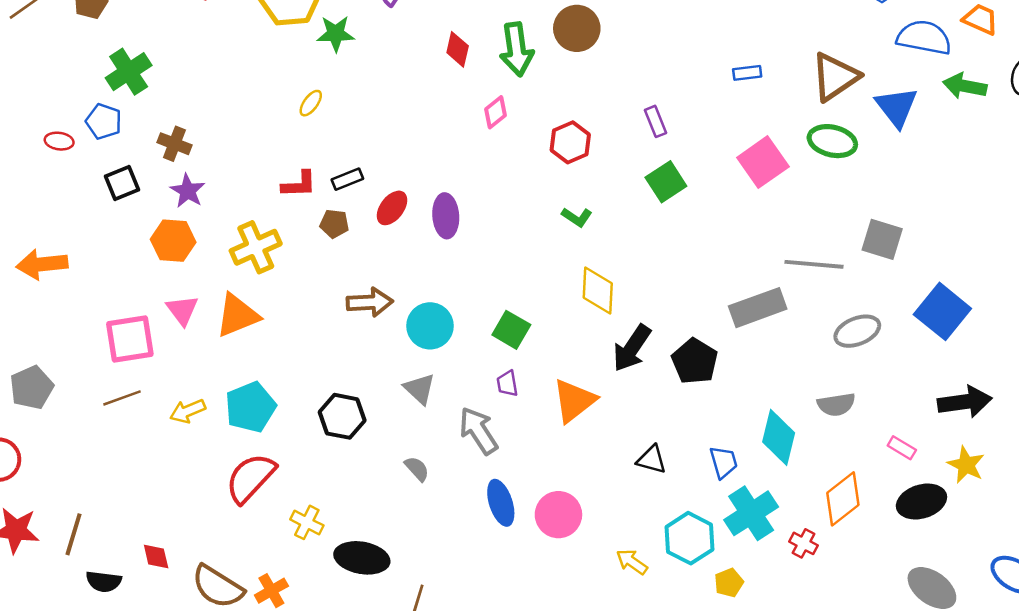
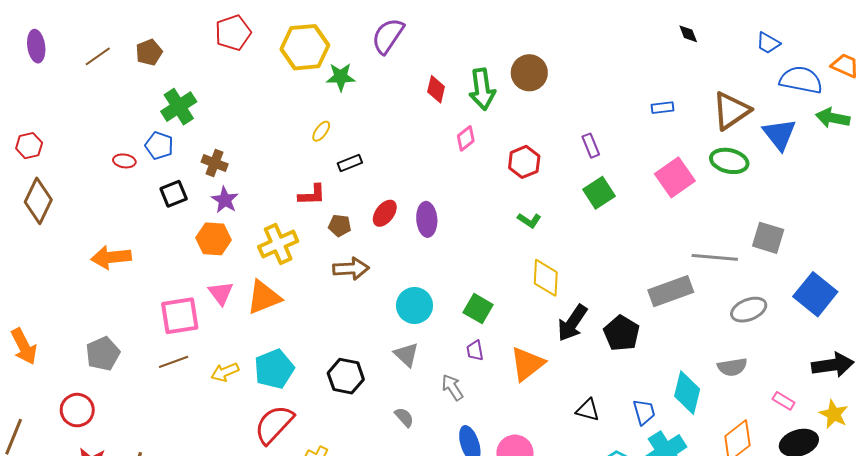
black rectangle: (347, 179) -> (350, 163), moved
brown arrow: (370, 302) -> (351, 269), moved
gray arrow: (479, 431) -> (452, 387), size x0.7

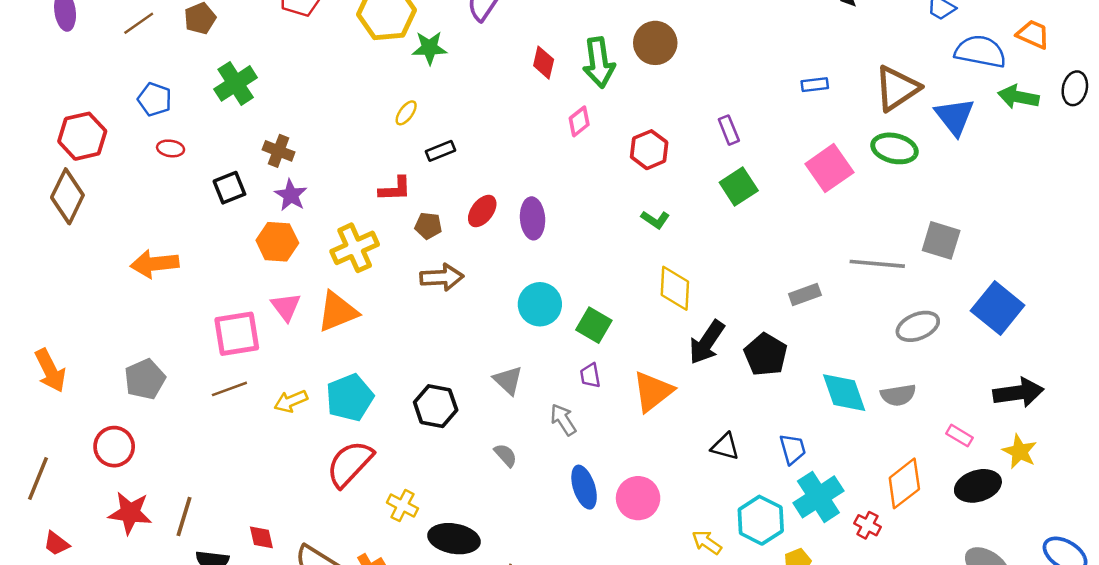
red hexagon: (29, 146) -> (82, 136), moved, size x1.5
blue pentagon: (159, 146) -> (155, 99), moved
gray rectangle: (671, 291) -> (805, 294), moved, size x0.6
cyan circle: (414, 305) -> (540, 304), moved
cyan diamond: (687, 393) -> (844, 393), moved, turned -33

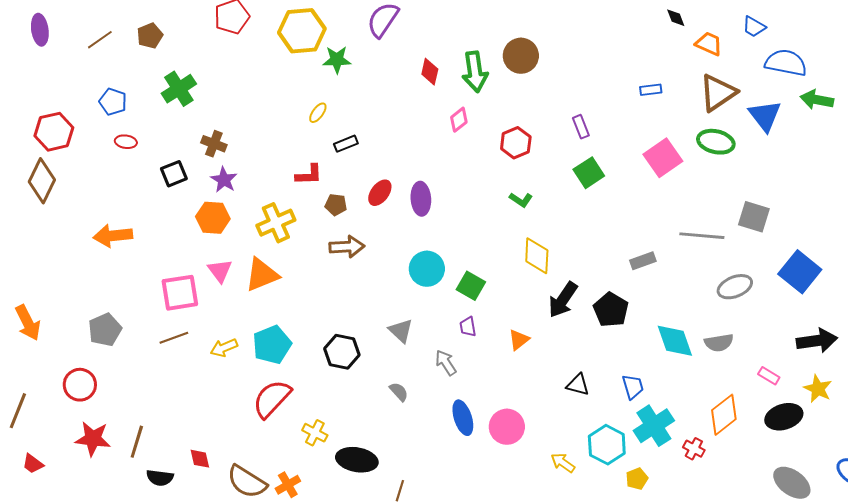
orange trapezoid: (1033, 34) -> (709, 44), moved
orange triangle: (653, 391) -> (519, 340), size x0.6

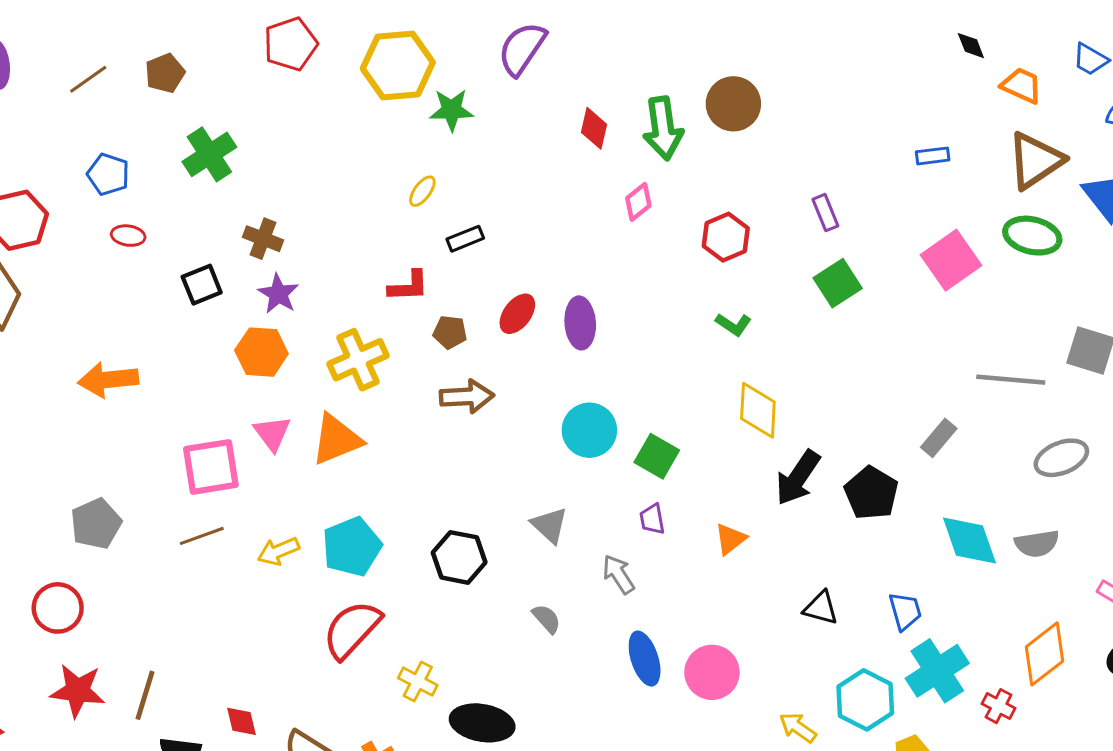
gray rectangle: (643, 261) -> (939, 438), moved, turned -30

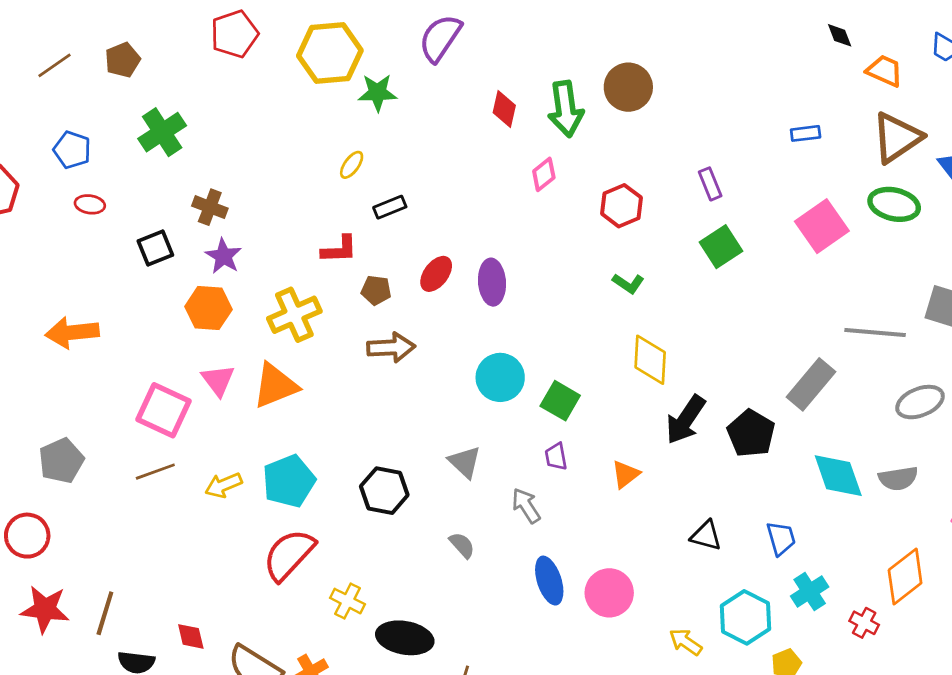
gray rectangle: (939, 438) -> (811, 384), size x1.5
pink square: (211, 467) -> (163, 410), turned 34
cyan cross: (937, 671) -> (810, 591), size x0.7

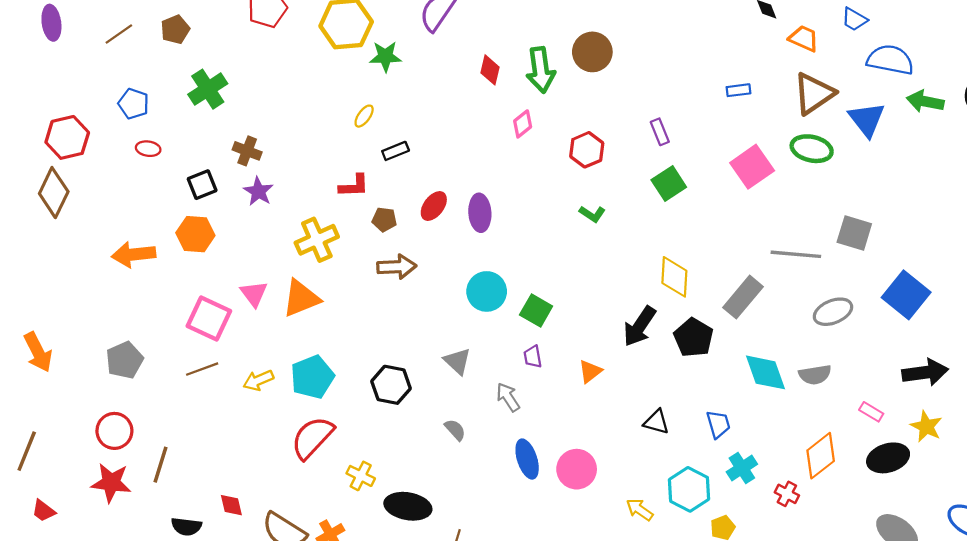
orange hexagon: (208, 308) -> (195, 234), moved
yellow diamond: (650, 360) -> (674, 277), moved
red circle: (27, 536) -> (114, 431), moved
brown line: (105, 613) -> (161, 465), moved

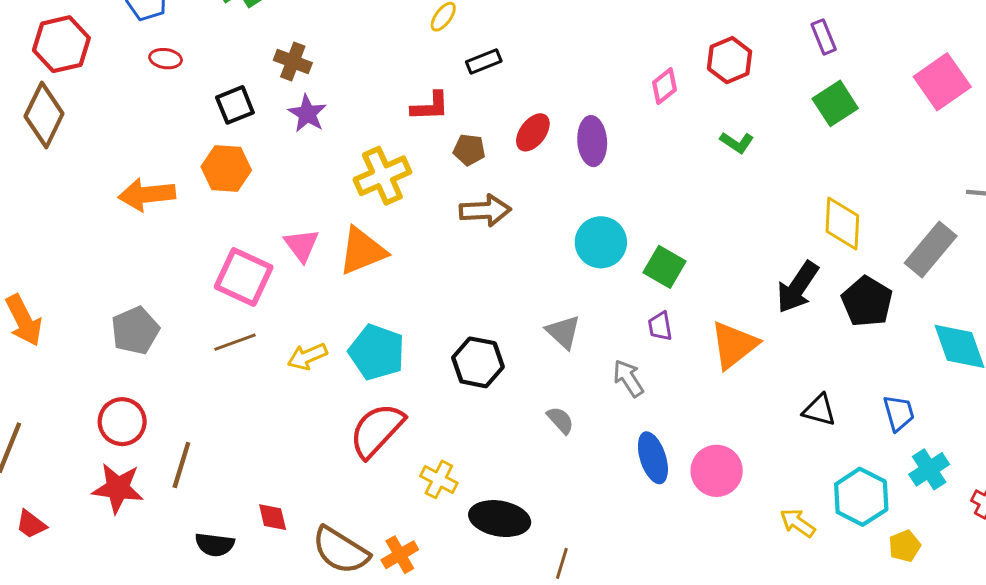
pink diamond: (523, 124) -> (665, 86), moved
orange triangle: (590, 371) -> (734, 345), size x1.6
cyan pentagon: (312, 377) -> (377, 352), turned -30

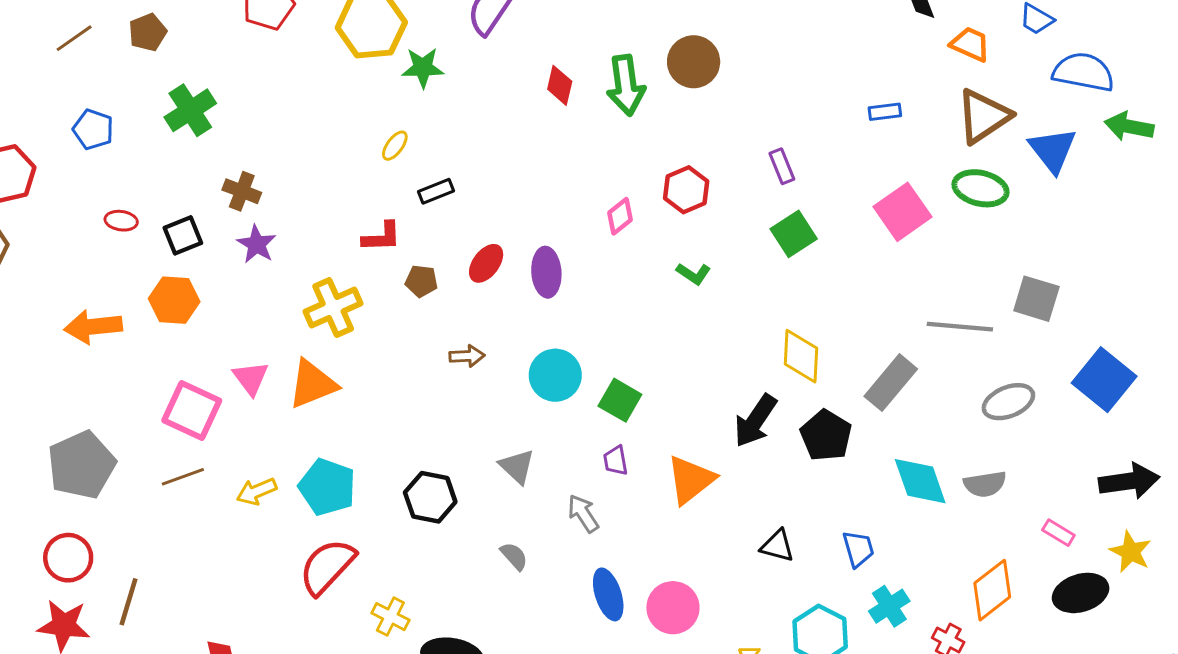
red ellipse: (166, 59) -> (121, 221), moved
brown arrow: (485, 210) -> (467, 356), moved, size x0.7
gray pentagon: (135, 331) -> (81, 465), size x1.4

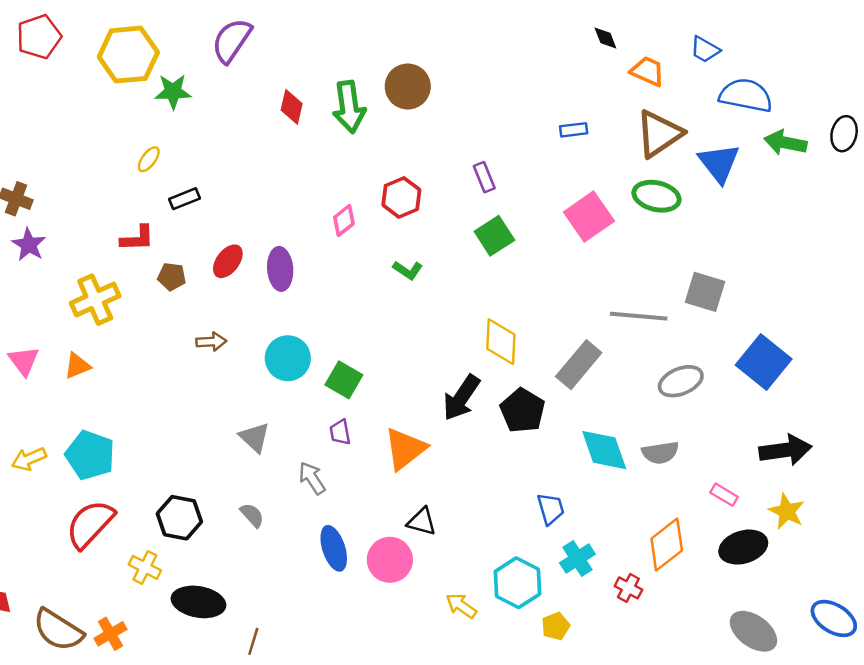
orange triangle: (312, 384) -> (77, 366), size x0.6
black hexagon: (430, 497) -> (179, 518), moved
black triangle: (777, 546) -> (422, 522), moved

